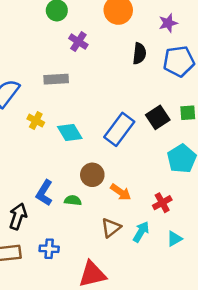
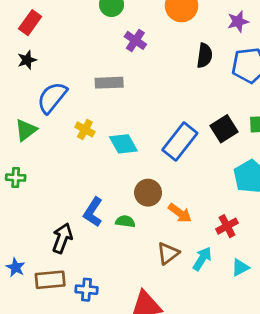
blue cross: (49, 249) -> (86, 290), moved

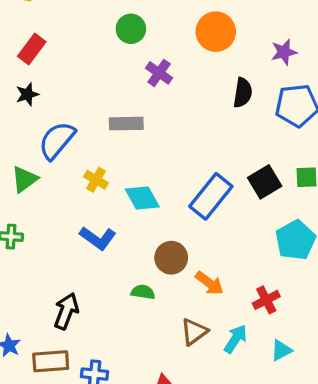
blue L-shape: (93, 212) -> (98, 238), moved, turned -88

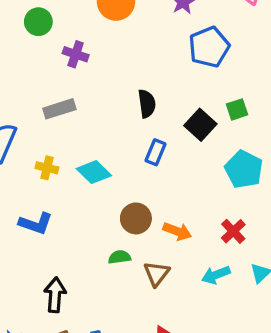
black semicircle: (243, 93) -> (147, 104), moved
blue rectangle: (211, 196) -> (156, 152), size x0.6
blue L-shape: (98, 238) -> (36, 223), moved
brown triangle: (194, 332) -> (157, 274), moved
cyan arrow: (236, 339) -> (216, 275), turned -128

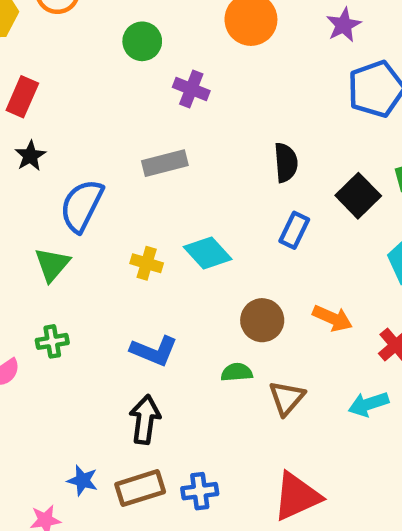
yellow cross: (47, 168) -> (147, 263), moved
blue L-shape: (36, 223) -> (154, 351), moved
orange arrow: (177, 231) -> (332, 318), moved

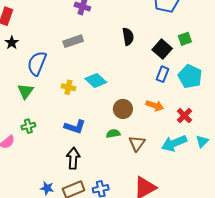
blue rectangle: (294, 230) -> (163, 74), moved
cyan arrow: (368, 404) -> (174, 143), size x1.4

